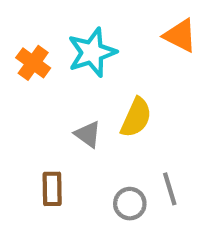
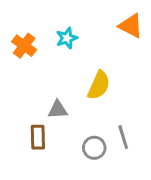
cyan star: (92, 52) -> (67, 38), size x0.6
gray triangle: (88, 134) -> (58, 110), moved, turned -40

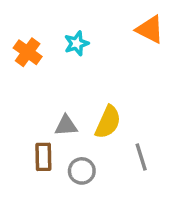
yellow semicircle: (99, 85) -> (108, 122), moved
gray circle: (94, 148) -> (82, 171), moved

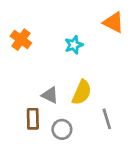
cyan star: (77, 43) -> (74, 45), moved
gray triangle: (66, 126) -> (50, 95), turned 30

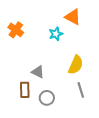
orange triangle: (113, 22) -> (73, 17), moved
yellow semicircle: (82, 92) -> (76, 65), moved

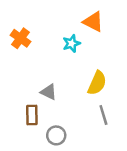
gray circle: (47, 98) -> (56, 135), moved

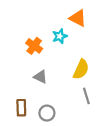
orange cross: (20, 38) -> (34, 46), moved
brown rectangle: (32, 115) -> (21, 108), moved

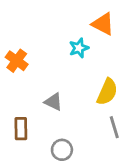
orange cross: (34, 46) -> (17, 61), moved
brown rectangle: (21, 108) -> (21, 129), moved

